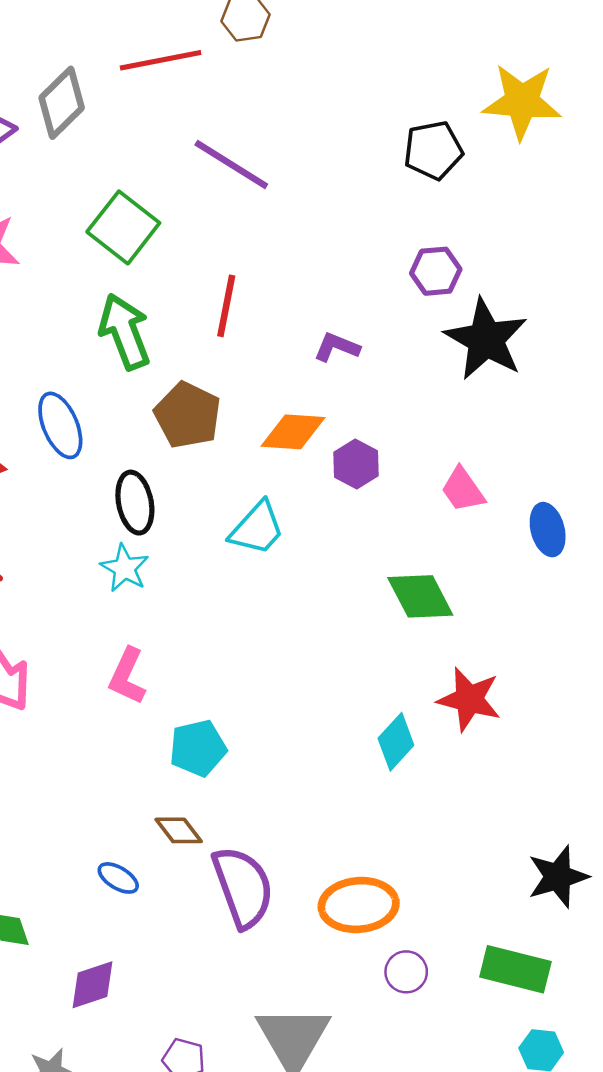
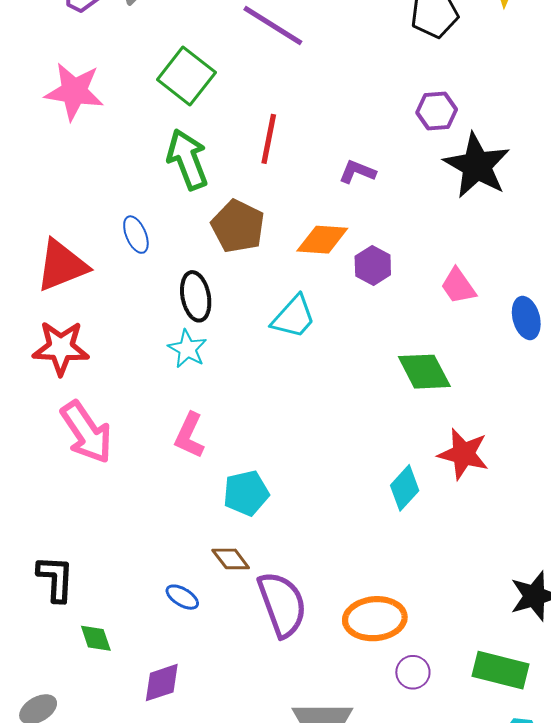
blue ellipse: (60, 425) -> (136, 235), size x0.7

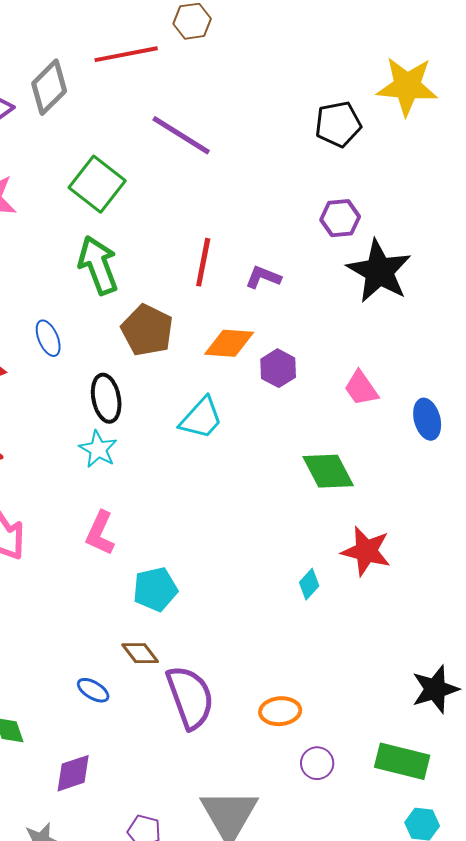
red line: (269, 139) -> (203, 262), moved
cyan diamond: (405, 488) -> (309, 584), size x0.7
orange ellipse: (375, 619) -> (280, 711), size x0.7

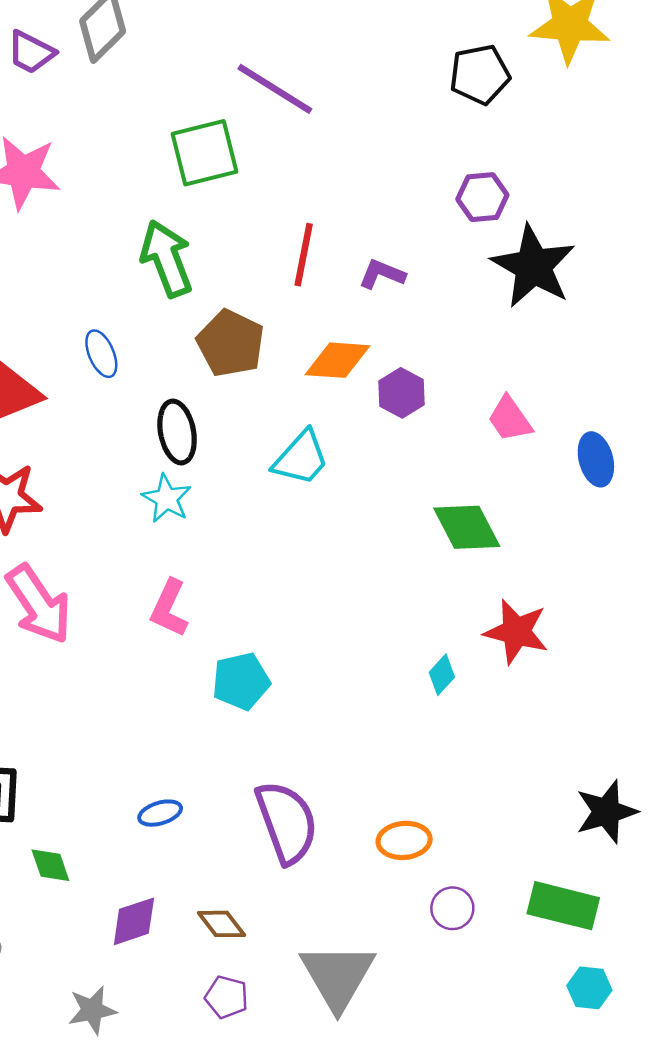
green square: (97, 184) -> (204, 153), moved, turned 38
brown diamond: (140, 653) -> (221, 924), moved
blue ellipse: (93, 690) -> (160, 813), turned -48

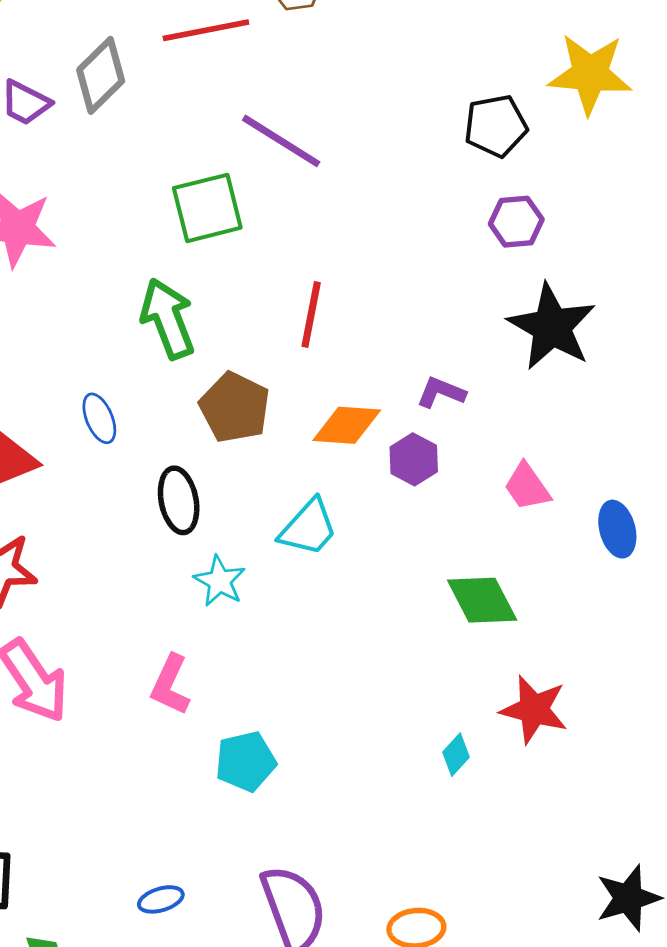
purple hexagon: (482, 197) -> (516, 222), moved
purple L-shape: (382, 274) -> (441, 392), moved
cyan star: (167, 499) -> (220, 581), moved

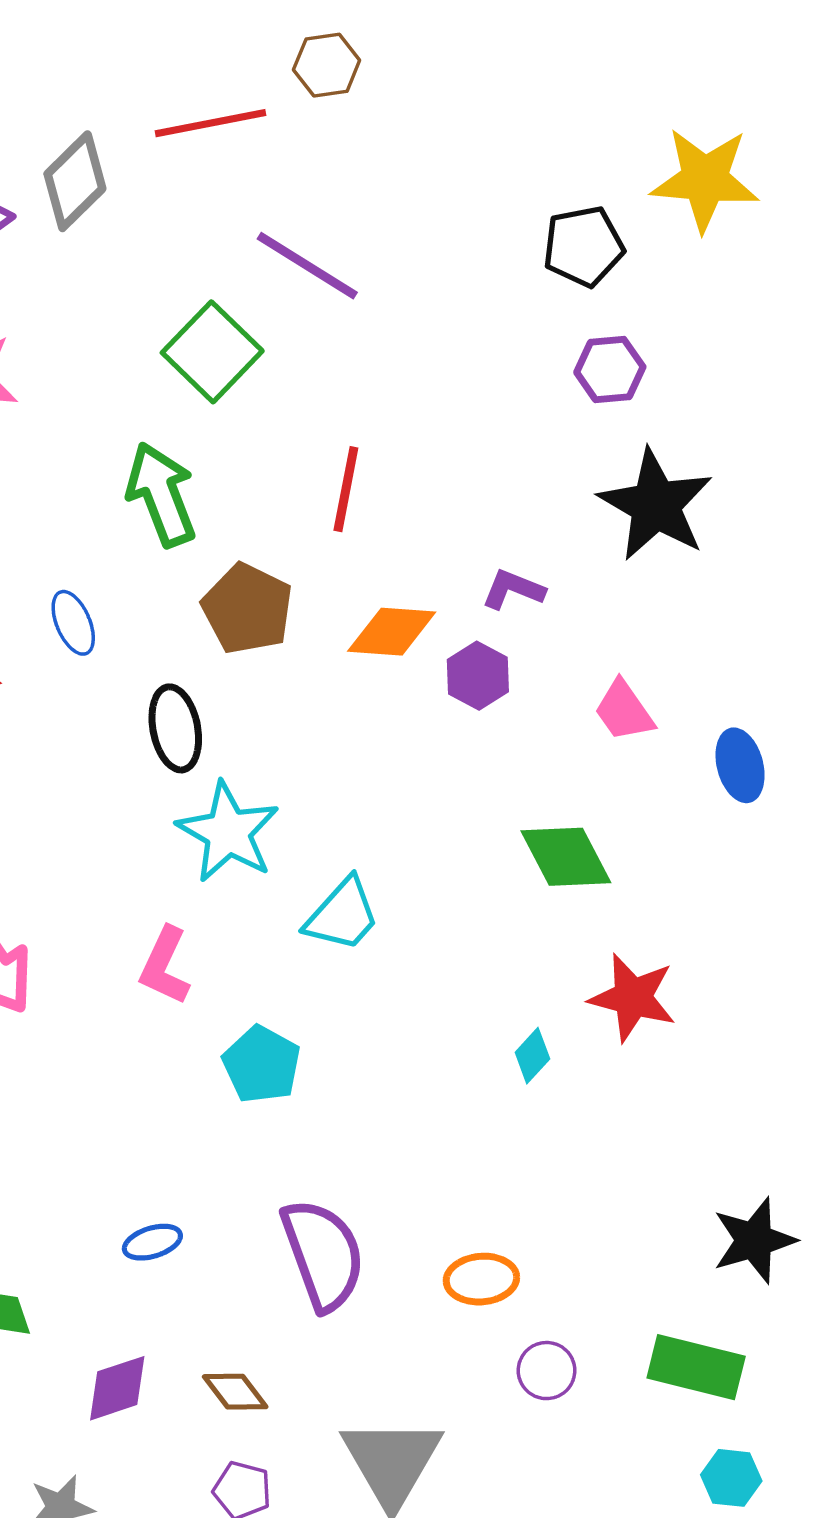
green square: (207, 208) -> (212, 352), turned -32
cyan trapezoid: (308, 528) -> (342, 915), moved
cyan star: (220, 581) -> (228, 832), size x1.5
cyan pentagon: (246, 761) -> (261, 1064), turned -30

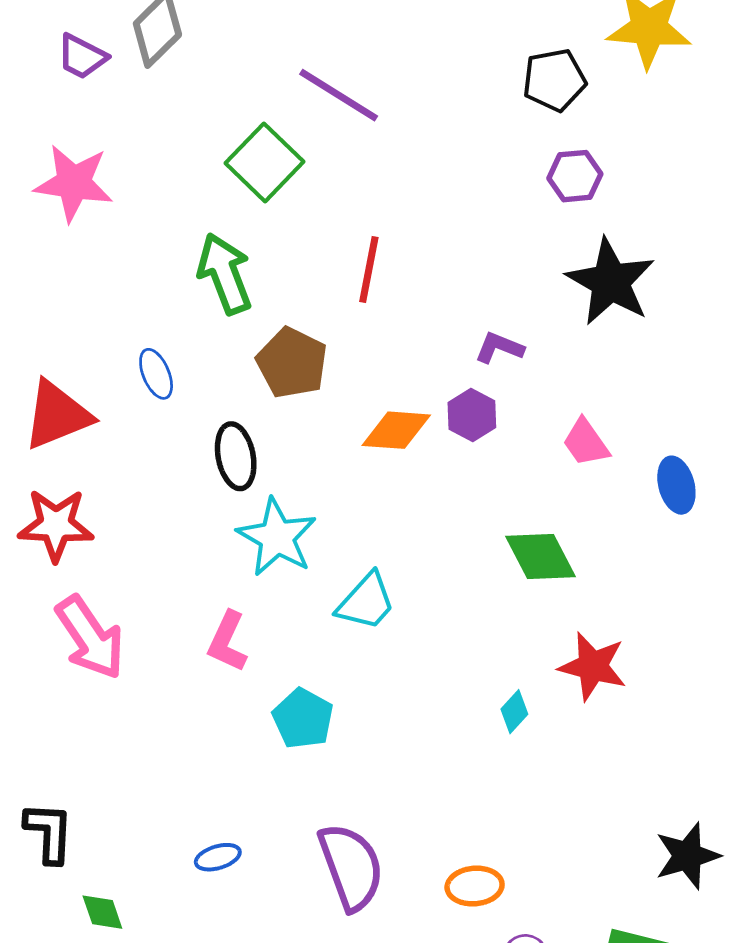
orange diamond: (392, 632) -> (396, 430), moved

